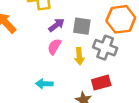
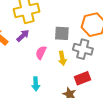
purple arrow: (56, 25) -> (23, 36), moved
cyan arrow: (44, 84) -> (36, 84), turned -88

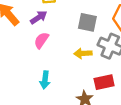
pink semicircle: (41, 53) -> (41, 40), moved
yellow arrow: (62, 58) -> (83, 53), turned 88

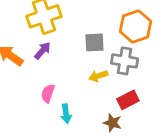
pink semicircle: (41, 40) -> (48, 93), moved

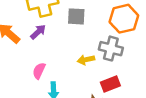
gray square: (94, 42) -> (76, 16), moved

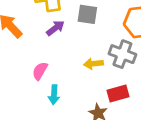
purple arrow: (38, 32) -> (55, 28), moved

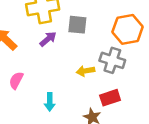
pink semicircle: (40, 71) -> (16, 80), moved

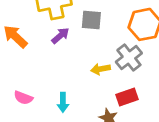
gray cross: (112, 60) -> (129, 58), turned 35
pink semicircle: (16, 80) -> (23, 98), moved, turned -96

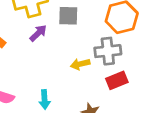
gray cross: (129, 58) -> (108, 51), turned 35
red rectangle: (127, 97) -> (117, 80), moved

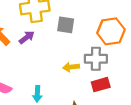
purple arrow: (38, 33) -> (27, 37), moved

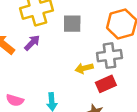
red rectangle: (101, 85) -> (106, 84), moved

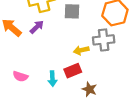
red rectangle: (106, 84) -> (73, 71), moved

